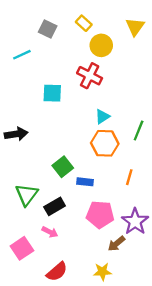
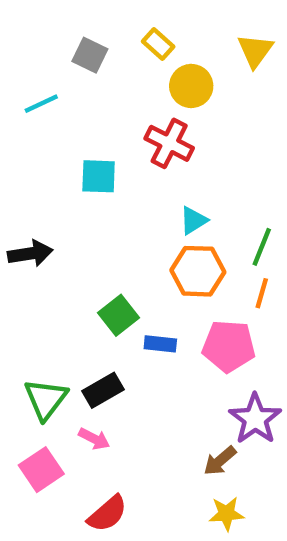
orange line: (129, 177) -> (262, 293), moved
green triangle: (27, 195) -> (46, 399), moved
pink pentagon: (100, 214) -> (229, 346), moved
yellow star: (102, 272) -> (226, 514), moved

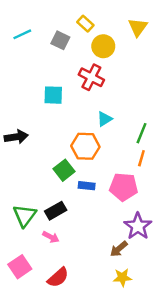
gray square: (90, 55) -> (60, 40), moved
cyan line: (41, 104) -> (22, 34), moved
orange hexagon: (198, 271) -> (85, 146), moved
pink square: (41, 470) -> (20, 267), moved

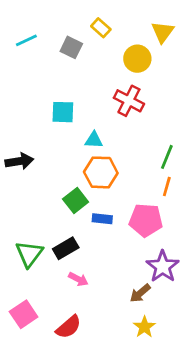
yellow circle: (103, 46) -> (137, 59), moved
red cross: (91, 77) -> (129, 101), moved
cyan triangle: (104, 119) -> (94, 140), moved, turned 35
pink arrow: (51, 237) -> (78, 279), moved
yellow star: (122, 277) -> (144, 327), turned -30

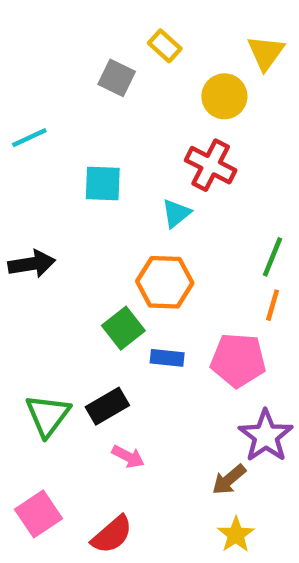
cyan line: (26, 40) -> (29, 138), moved
cyan triangle: (94, 140) -> (176, 213), moved, turned -42

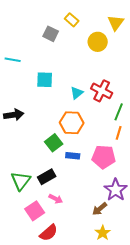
cyan line: (29, 138) -> (13, 60), turned 35
red cross: (211, 165) -> (102, 91), moved
pink square: (39, 514) -> (35, 211), moved

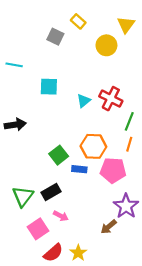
orange hexagon: (72, 123) -> (93, 146), moved
yellow star: (103, 233) -> (78, 253), moved

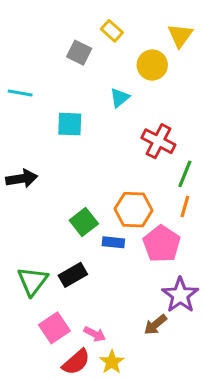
cyan triangle: (84, 101) -> (120, 98), moved
pink pentagon: (113, 170) -> (162, 244), turned 30
pink arrow: (61, 216) -> (95, 334), moved

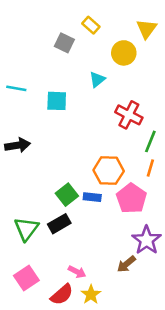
cyan line: (20, 93) -> (16, 88), moved
green square: (84, 222) -> (67, 195), moved
pink square: (54, 328) -> (26, 278), moved

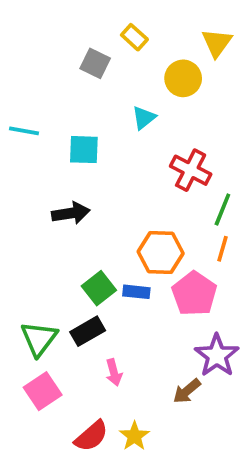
black arrow: (18, 145) -> (71, 213), moved
pink arrow: (77, 272) -> (114, 372), moved, turned 48
pink square: (26, 278) -> (43, 391), moved

